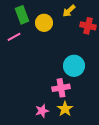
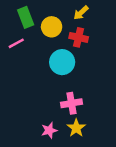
red cross: (88, 26) -> (79, 37), moved
cyan circle: (74, 66) -> (62, 62), moved

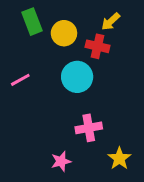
yellow arrow: (81, 13) -> (111, 22), moved
pink line: (16, 43) -> (20, 80), moved
yellow star: (76, 128) -> (119, 158), moved

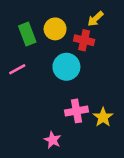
green rectangle: (32, 22) -> (27, 34), moved
yellow star: (119, 158) -> (103, 117), moved
pink star: (61, 161) -> (53, 140), turned -30

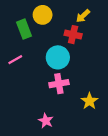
yellow circle: (55, 29) -> (43, 15), moved
pink cross: (77, 111) -> (59, 84), moved

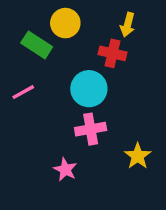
yellow arrow: (83, 16) -> (128, 25), turned -32
green rectangle: (24, 29) -> (37, 45), turned -36
pink star: (46, 121) -> (65, 169), moved

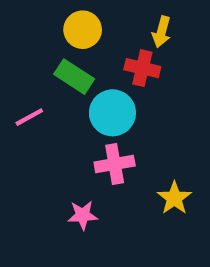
green rectangle: (37, 45) -> (74, 77), moved
pink star: (65, 169) -> (83, 215), turned -30

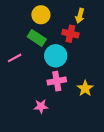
yellow star: (174, 198) -> (85, 88), moved

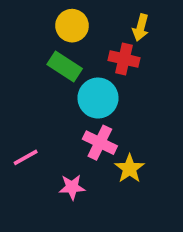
pink line: (15, 58) -> (26, 157), moved
pink cross: (57, 81) -> (100, 143), turned 36
yellow star: (85, 88) -> (130, 169), moved

